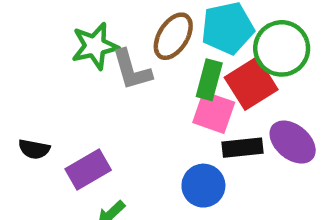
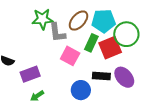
pink square: (214, 112) -> (70, 56), moved

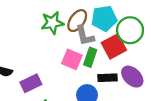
green star: (42, 19) -> (52, 23), moved
gray L-shape: (57, 33) -> (85, 36), moved
green rectangle: (91, 43) -> (90, 57), moved

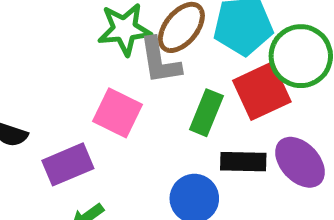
gray L-shape: (85, 36) -> (160, 61), moved
pink square: (72, 59) -> (117, 113), moved

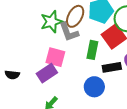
purple rectangle: (68, 164) -> (47, 73), moved

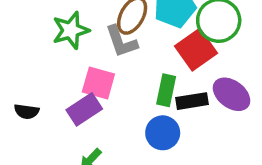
green star: (52, 22) -> (71, 30), moved
green rectangle: (92, 50) -> (166, 90), moved

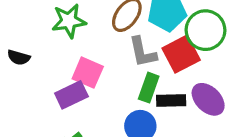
gray L-shape: (121, 42) -> (143, 52), moved
black semicircle: (27, 111) -> (19, 57), moved

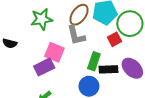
gray L-shape: (143, 52) -> (76, 35), moved
red square: (181, 54) -> (114, 39), size x0.6

